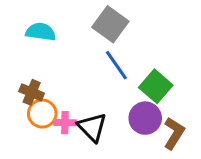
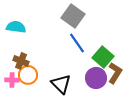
cyan semicircle: (41, 32) -> (16, 27), moved
pink cross: (65, 123) -> (12, 80), moved
brown L-shape: (174, 133) -> (115, 73), moved

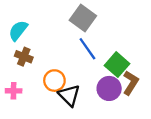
cyan semicircle: (16, 27) -> (18, 30), turned -60
brown cross: (21, 61) -> (24, 57), moved
orange circle: (28, 75) -> (54, 81), moved

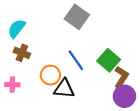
blue line: (87, 49) -> (76, 60), moved
purple circle: (109, 88) -> (124, 96), moved
black triangle: (69, 95) -> (64, 89), turned -40

